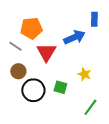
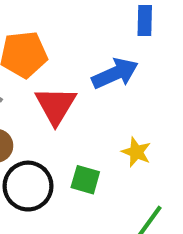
blue rectangle: (94, 19) -> (145, 20), moved

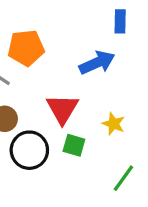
red triangle: (56, 105) -> (62, 109), moved

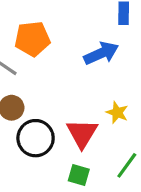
red triangle: (62, 109) -> (82, 133), moved
green square: (74, 145) -> (79, 175), moved

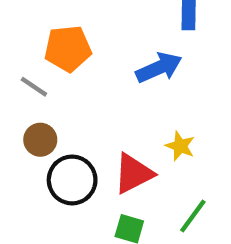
red triangle: (82, 133) -> (134, 174), turned 32

